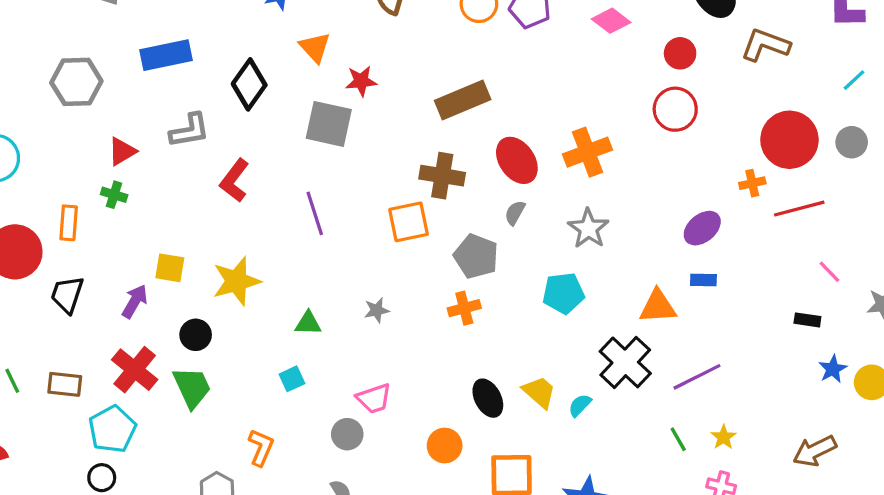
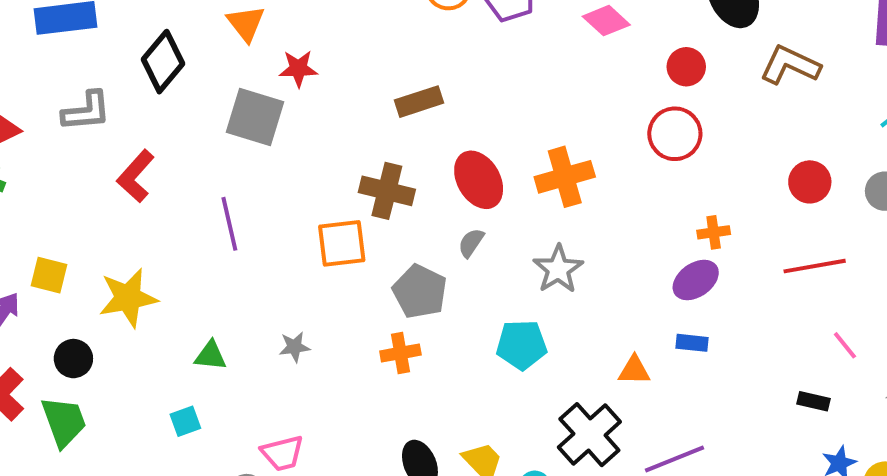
brown rectangle: (463, 100) -> (419, 102), size x0.7
red circle: (789, 140) -> (810, 182), size x0.6
orange cross: (752, 183) -> (714, 232), moved
orange triangle: (658, 307) -> (634, 370), size x0.7

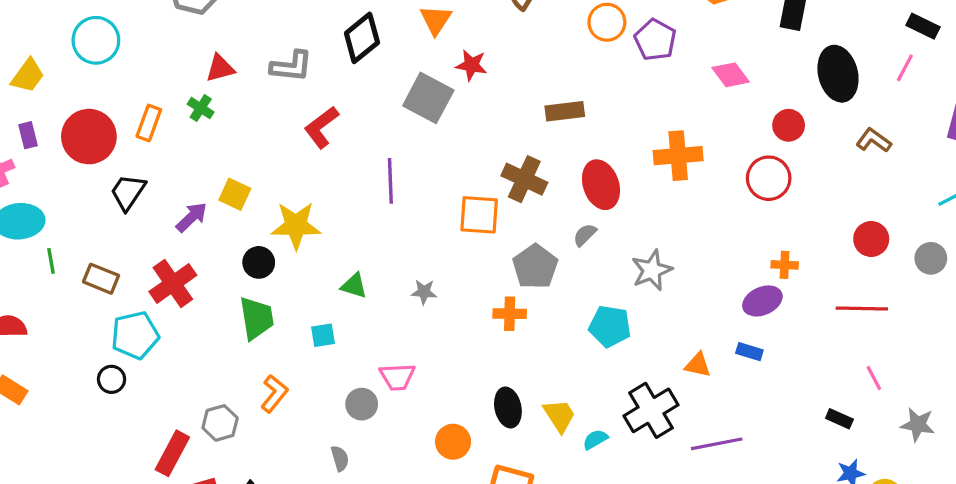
brown L-shape: (790, 65) -> (874, 140), size x0.7
orange cross: (565, 177) -> (678, 156), moved
black circle: (73, 359) -> (259, 262), moved
green trapezoid: (64, 422) -> (256, 318), moved

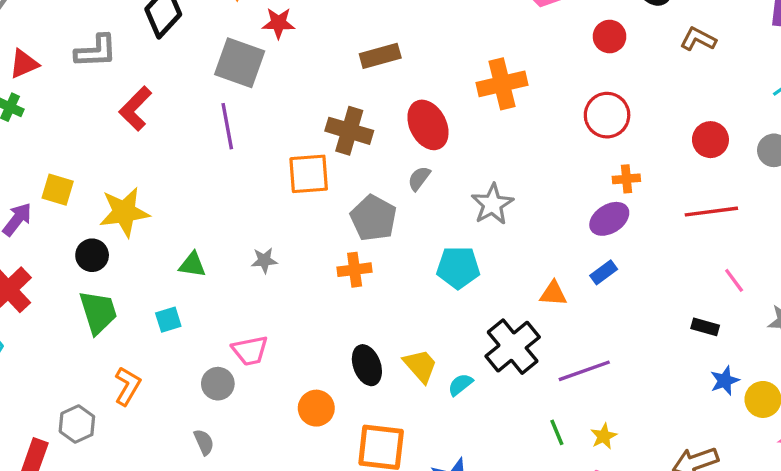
red circle: (769, 178) -> (607, 115), moved
purple line: (390, 181) -> (227, 126), moved
blue rectangle: (749, 352) -> (604, 272), turned -45

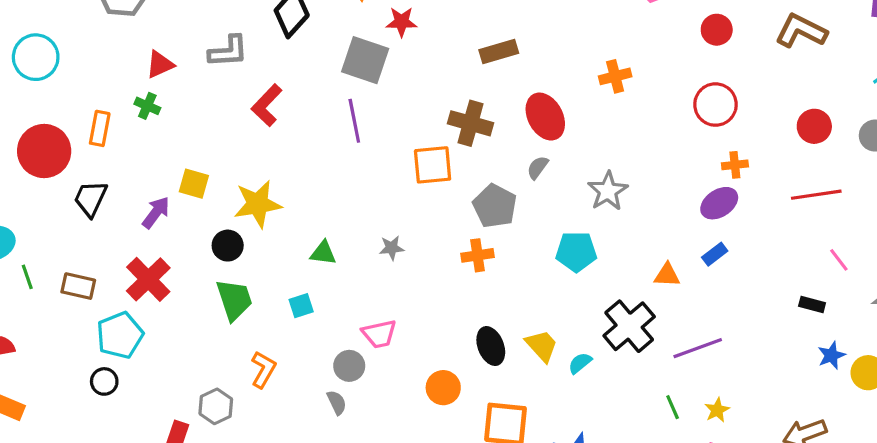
brown L-shape: (698, 39) -> (801, 31), size x1.5
orange cross: (502, 84) -> (615, 76), size x0.7
gray semicircle: (204, 442) -> (337, 403), moved

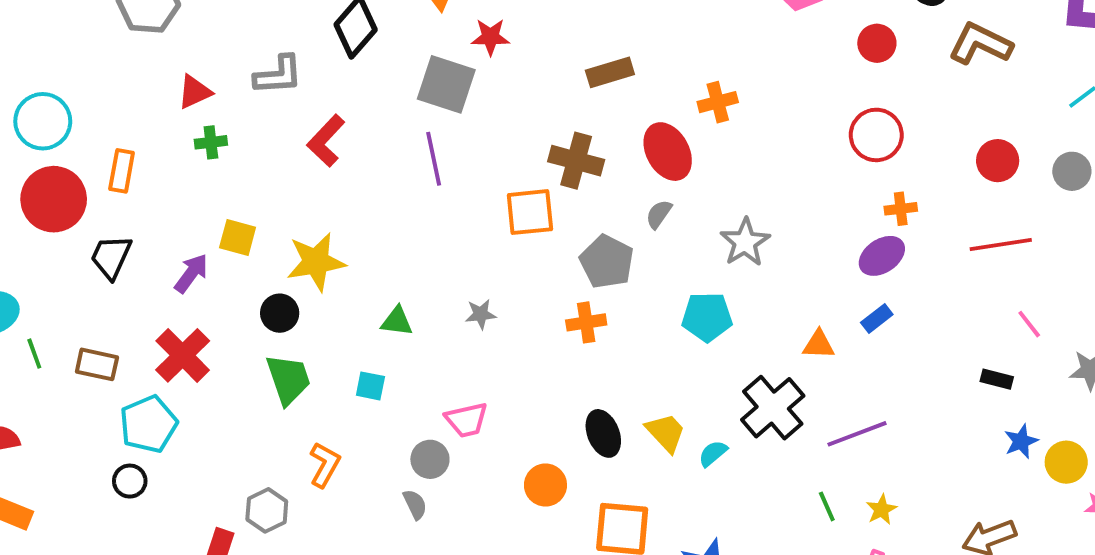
cyan circle: (36, 57) -> (43, 121), moved
orange cross: (615, 76) -> (718, 102), moved
green cross: (147, 106) -> (211, 142), moved, turned -30
cyan square: (301, 306) -> (370, 386), turned 30

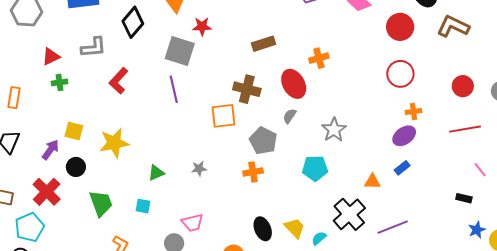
red circle: (877, 43) -> (400, 27), size x1.4
black circle: (280, 313) -> (76, 167), moved
green triangle: (397, 321) -> (156, 173), turned -30

